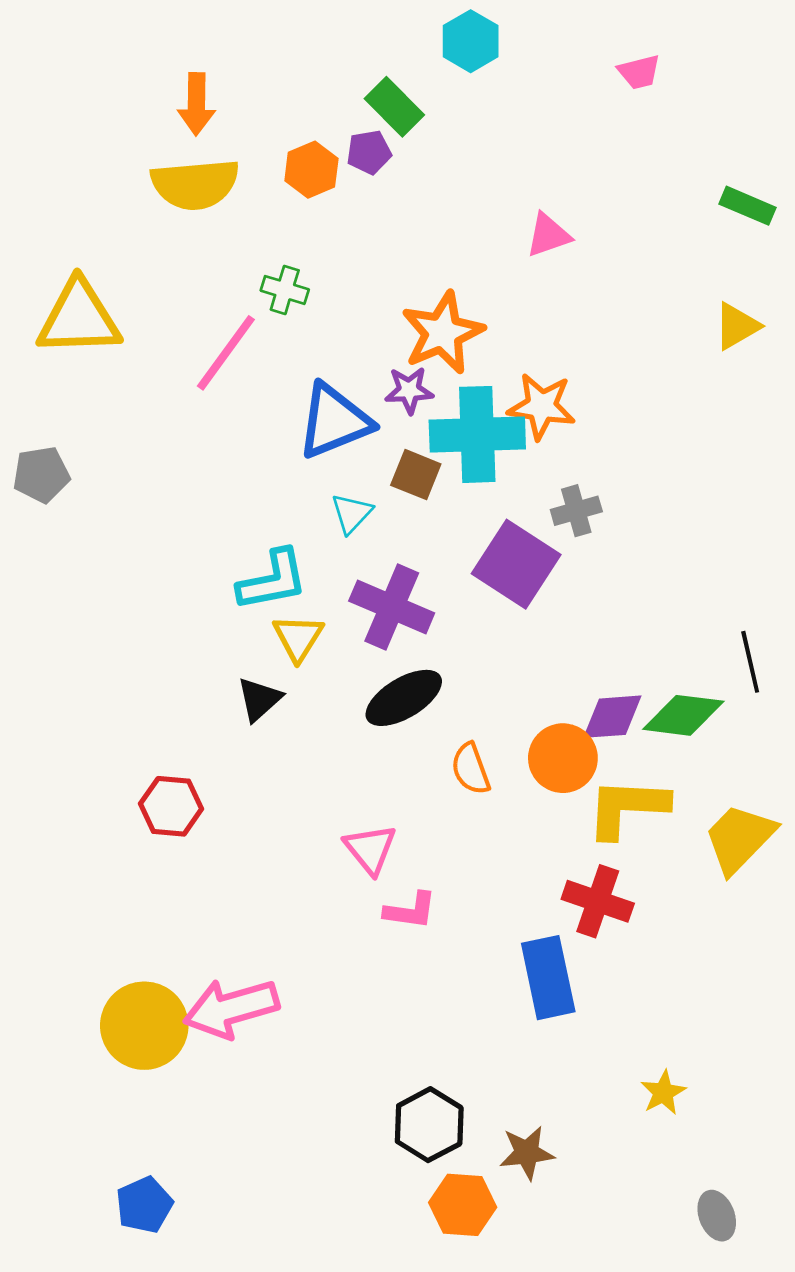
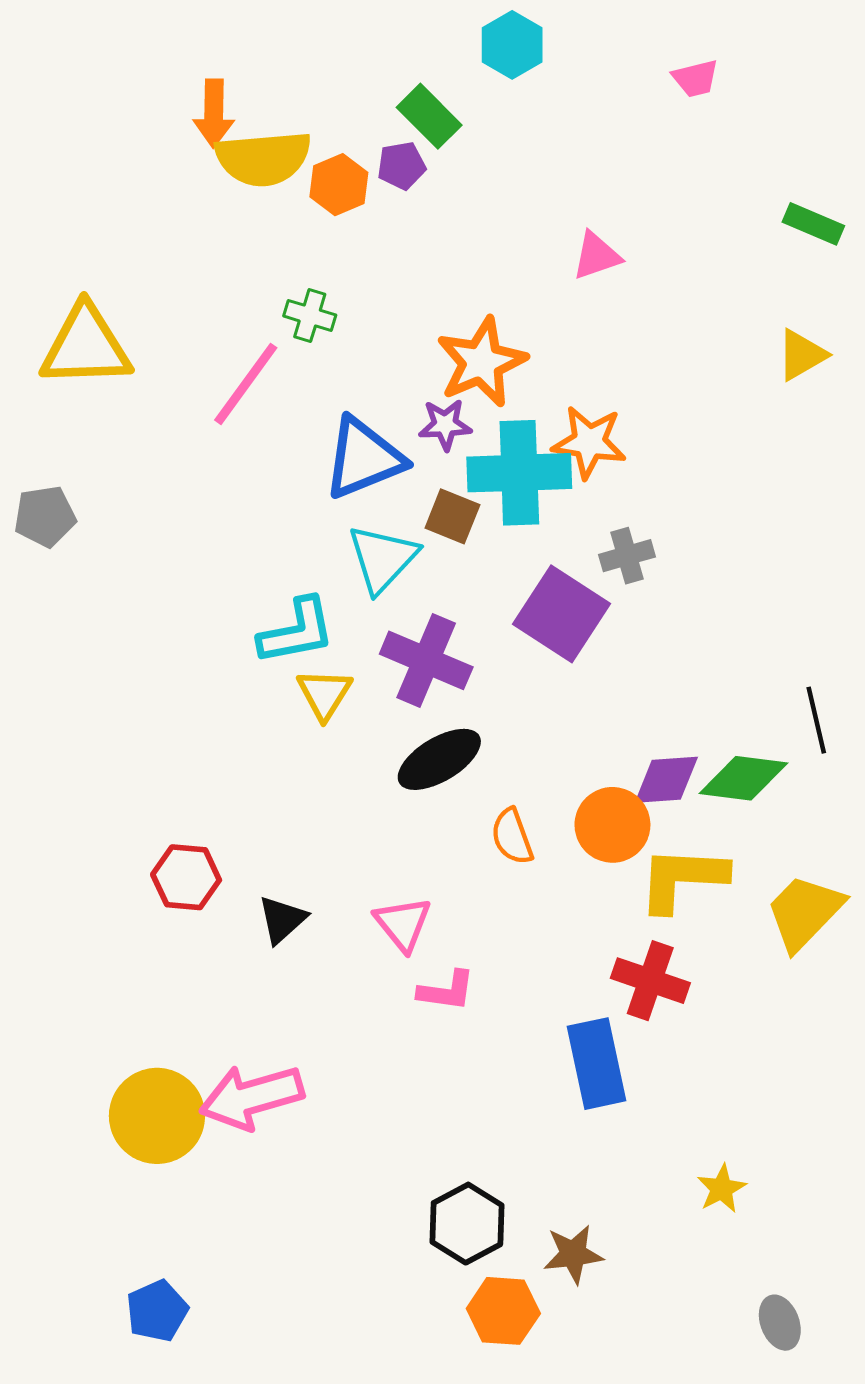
yellow semicircle: (195, 184) -> (263, 158), moved
cyan triangle: (352, 513) -> (383, 559), size x1.6
black triangle: (259, 699) -> (282, 919), moved

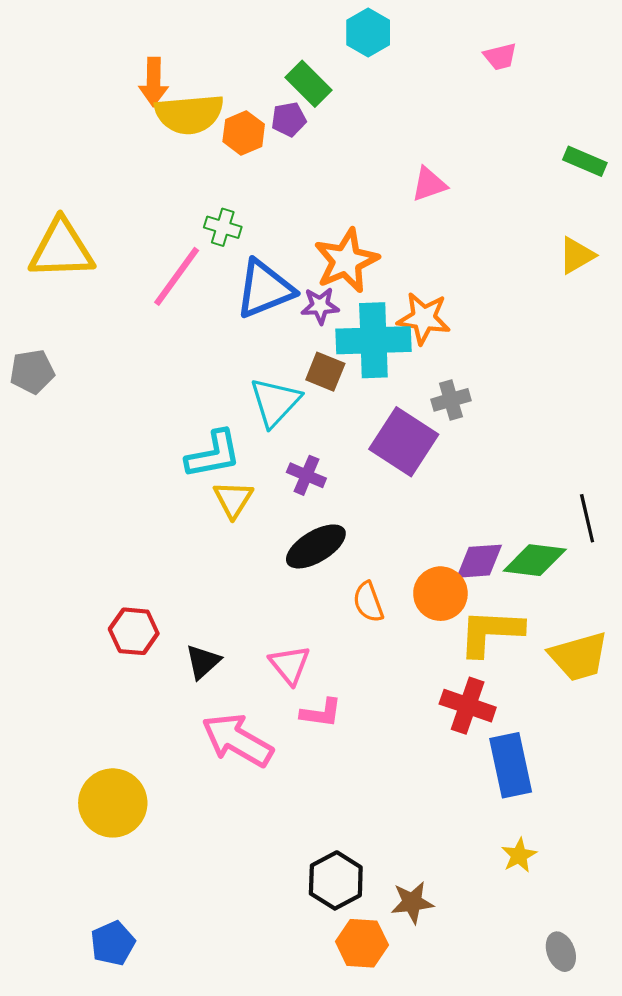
blue triangle: (364, 458) -> (265, 289), moved
purple cross: (426, 660) -> (306, 475), size x0.6
yellow trapezoid: (805, 912) -> (579, 656), turned -150
blue rectangle: (596, 1064) -> (511, 765), moved
pink arrow: (252, 1097) -> (237, 740), moved, turned 46

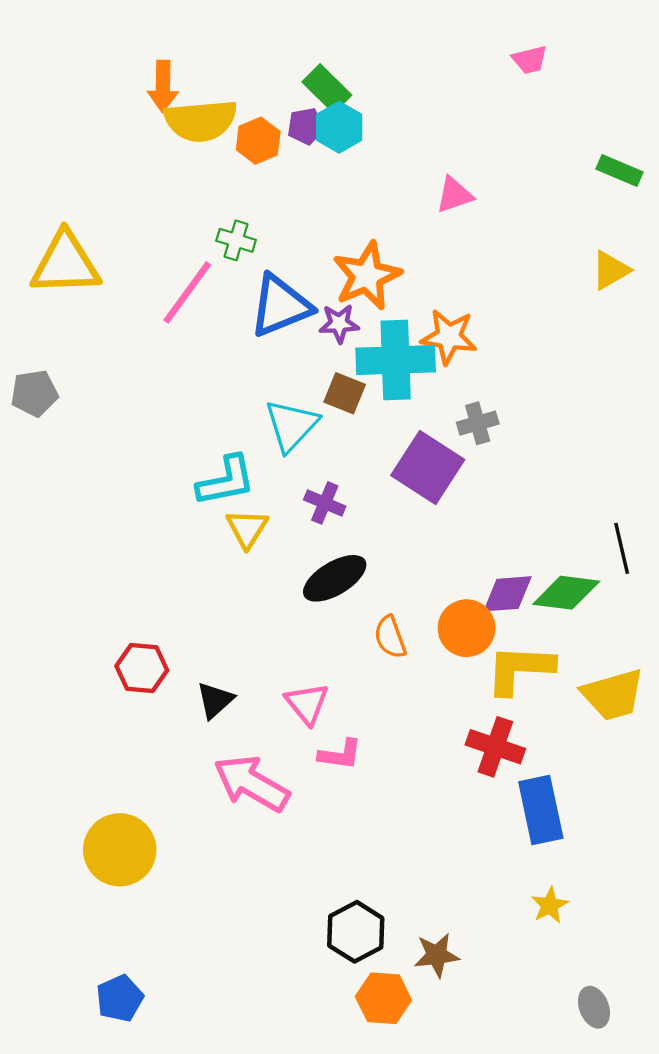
cyan hexagon: (368, 32) -> (339, 127), moved

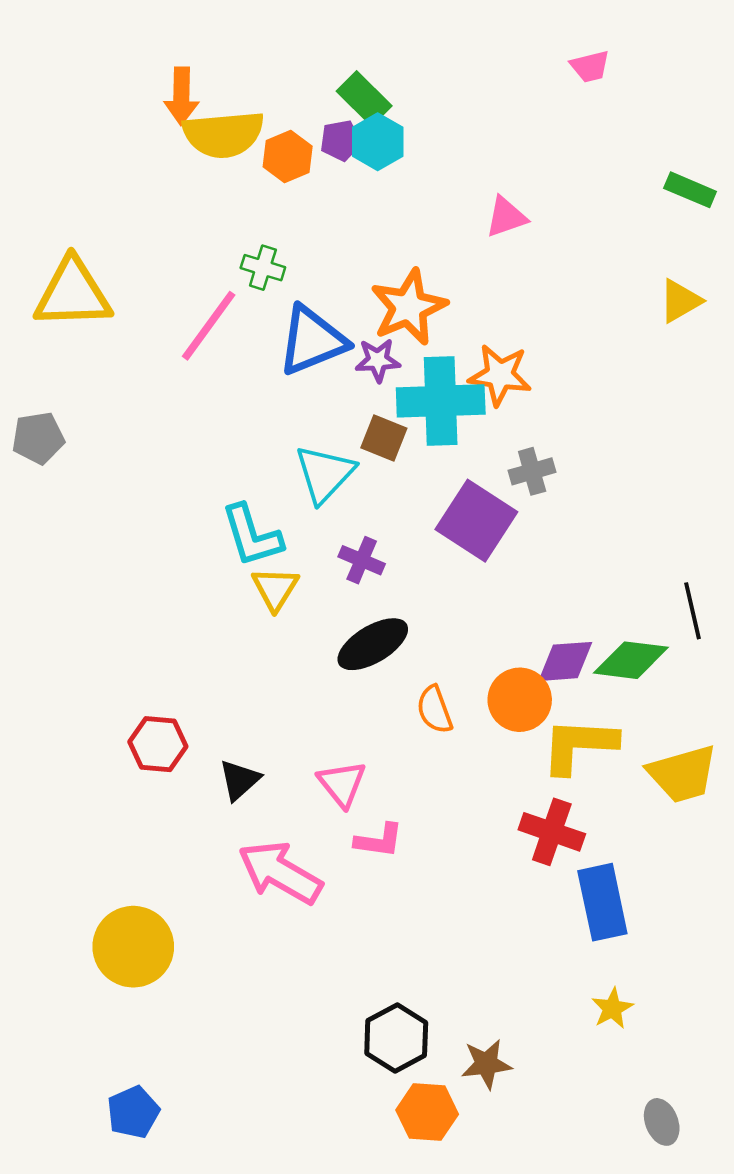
cyan L-shape: (226, 481) -> (252, 536), turned 84

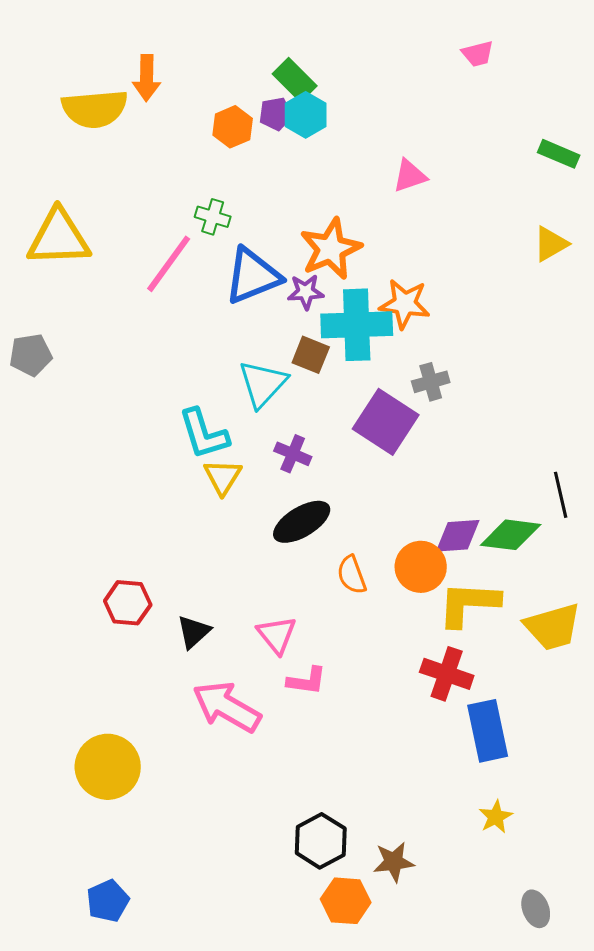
yellow semicircle: (223, 134) -> (95, 109), moved

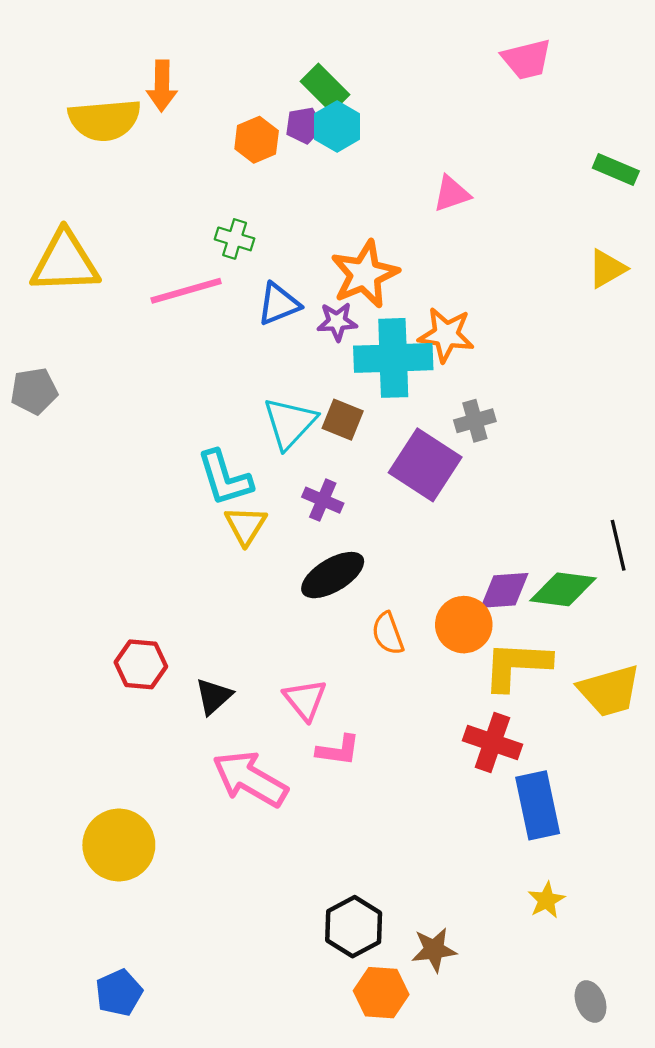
pink trapezoid: (478, 54) -> (527, 59), size x1.4
pink line: (169, 264) -> (186, 291), turned 38
blue triangle: (253, 276) -> (279, 304), size x0.7
brown square: (311, 355) -> (343, 420), moved

